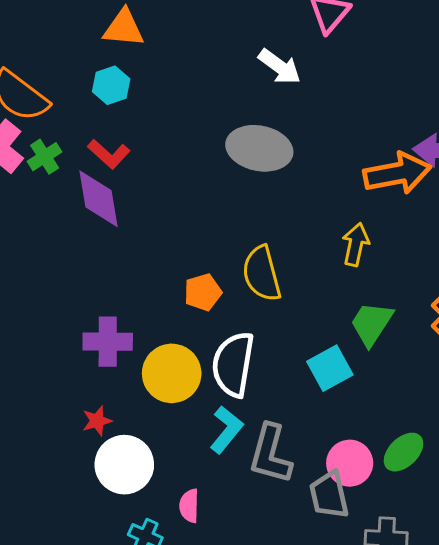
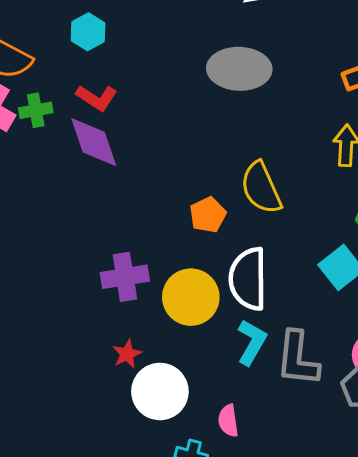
green cross: (45, 157) -> (36, 110), turned 32

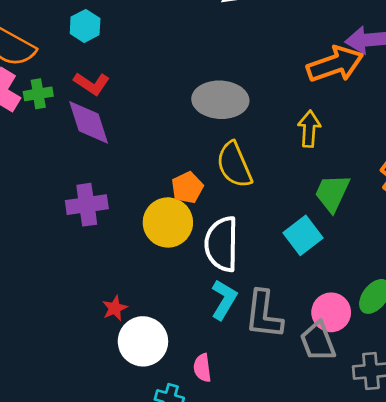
gray ellipse: (239, 69) -> (220, 100), moved
purple cross: (125, 277) -> (87, 205), moved
yellow circle: (191, 297) -> (168, 222), moved

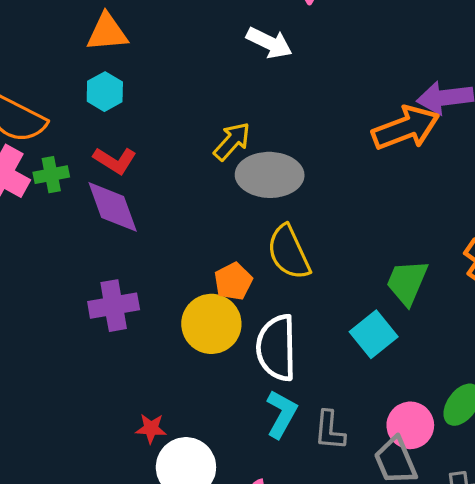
yellow arrow: (309, 129) -> (232, 141), moved, turned 40
red star: (115, 308) -> (151, 428), turned 30
gray L-shape: (264, 314) -> (330, 430), size x0.7

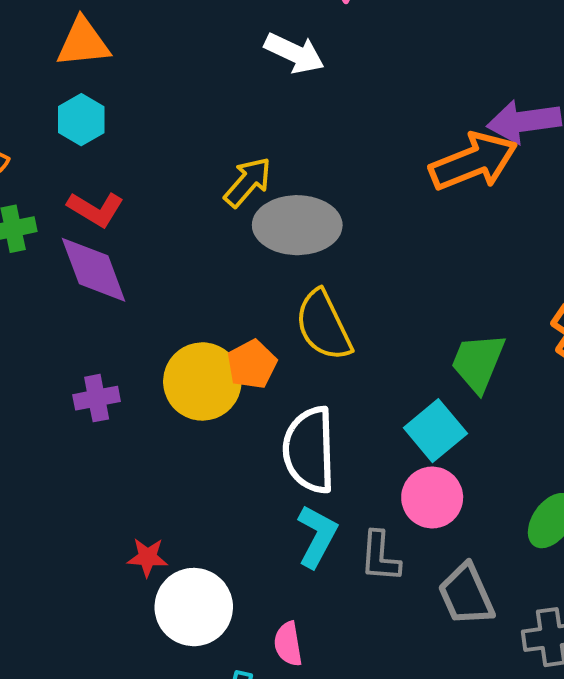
purple cross: (114, 306) -> (97, 398), size x0.7
yellow circle: (211, 324) -> (202, 381), moved
pink circle: (410, 425) -> (432, 498), moved

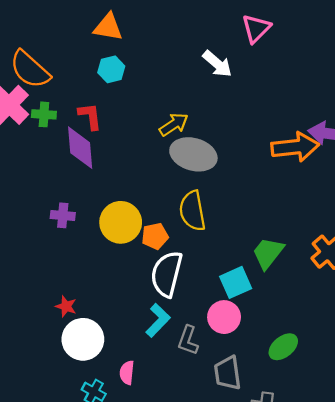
cyan hexagon: (81, 120) -> (111, 69), moved
red L-shape: (96, 209) -> (90, 116), turned -144
orange pentagon: (252, 364) -> (155, 236), moved

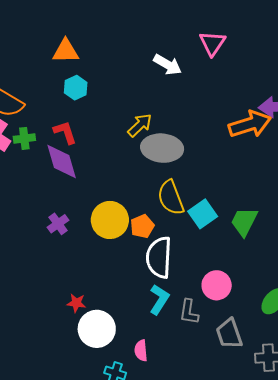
pink triangle: (256, 28) -> (212, 43), moved
purple cross: (63, 215) -> (58, 224), turned -30
cyan square: (236, 282) -> (203, 214), moved

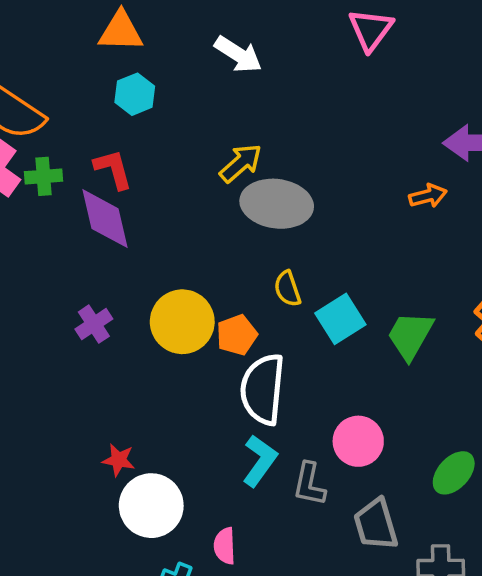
white arrow: (168, 65) -> (238, 54), moved
orange arrow: (250, 124) -> (428, 196), moved, size x0.5
yellow semicircle: (171, 198) -> (287, 289), size x0.6

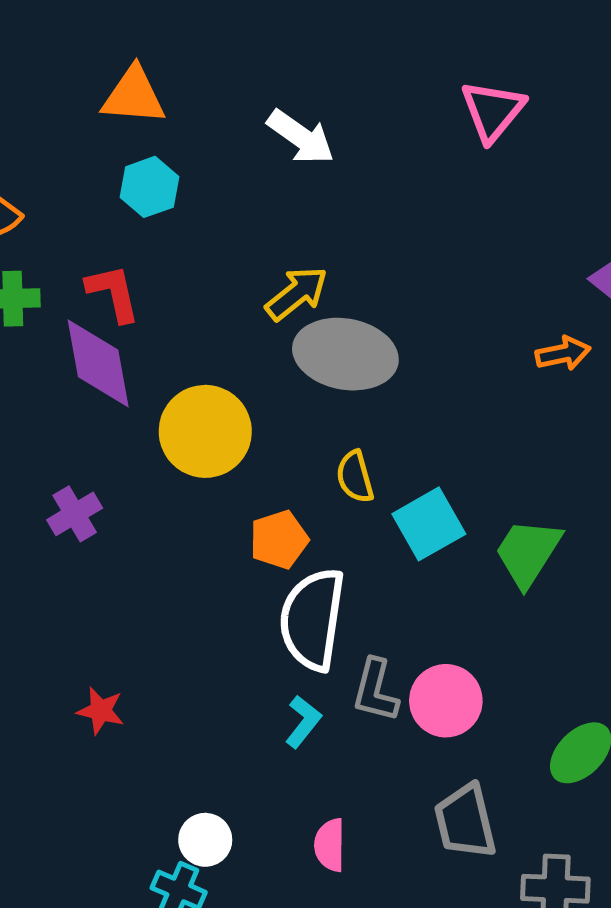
yellow circle: (182, 322) -> (205, 431), moved
cyan L-shape: (260, 461) -> (303, 722), size x0.7
gray L-shape: (309, 484) -> (375, 690), moved
white circle: (151, 506) -> (205, 840), moved, size x0.6
pink semicircle: (225, 546) -> (330, 845), moved

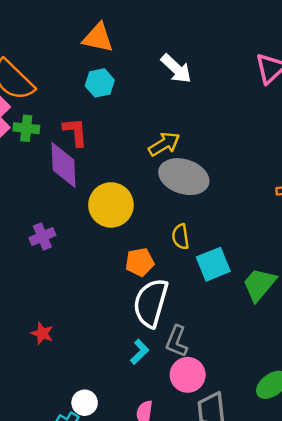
pink circle: (446, 701) -> (188, 375), moved

